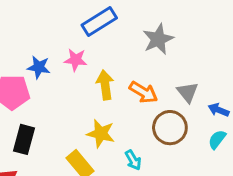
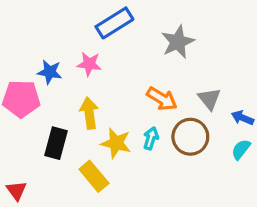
yellow arrow: (105, 85) -> (89, 113), moved
black rectangle: (24, 139) -> (56, 143), moved
cyan arrow: (133, 160) -> (151, 138), moved, turned -132

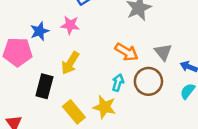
blue star: (50, 72) -> (40, 31), turned -30
yellow arrow: (89, 113) -> (70, 63), turned -140
yellow star: (116, 143) -> (104, 107), moved

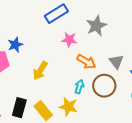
pink star: (70, 25) -> (69, 40), moved
black rectangle: (44, 86) -> (19, 108), moved

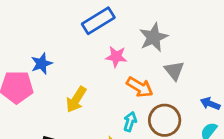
gray triangle: (116, 62) -> (174, 70), moved

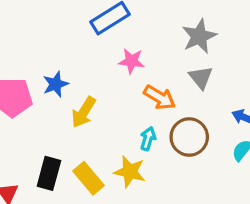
gray star: (154, 37) -> (199, 36), moved
blue star: (42, 64) -> (55, 84), moved

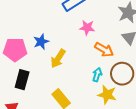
yellow star: (130, 172) -> (107, 95), moved
black rectangle: (49, 173) -> (22, 80), moved

